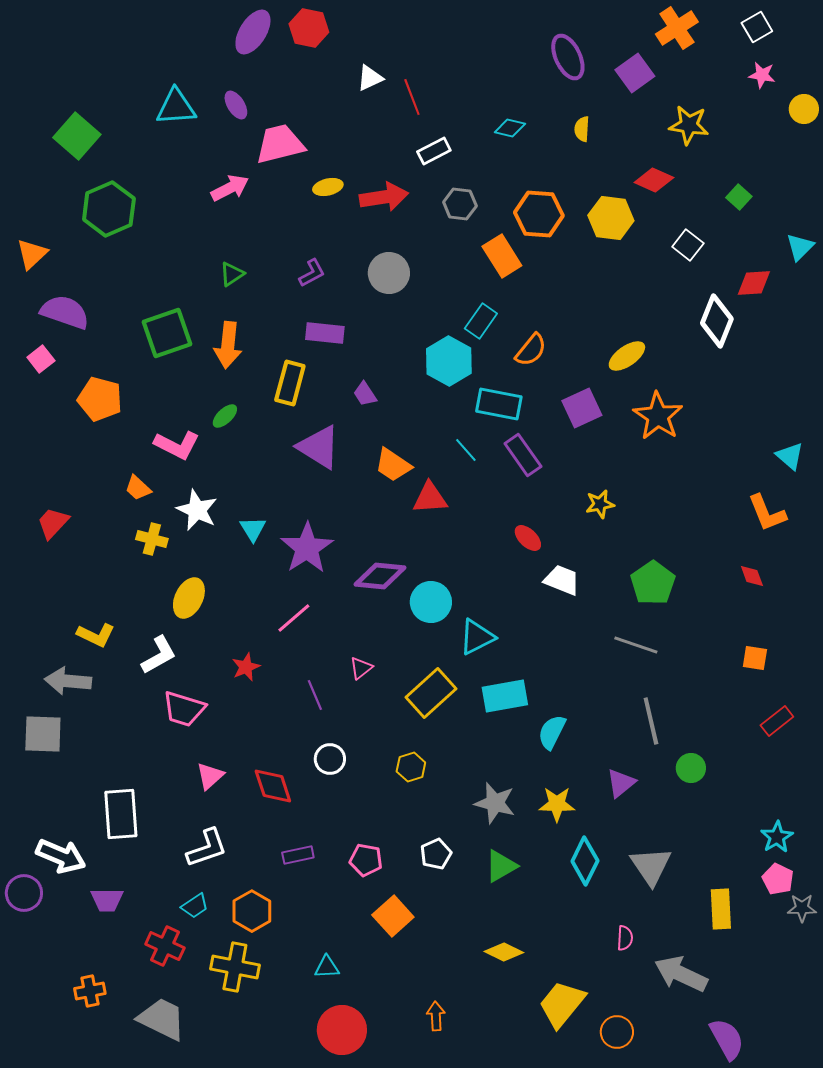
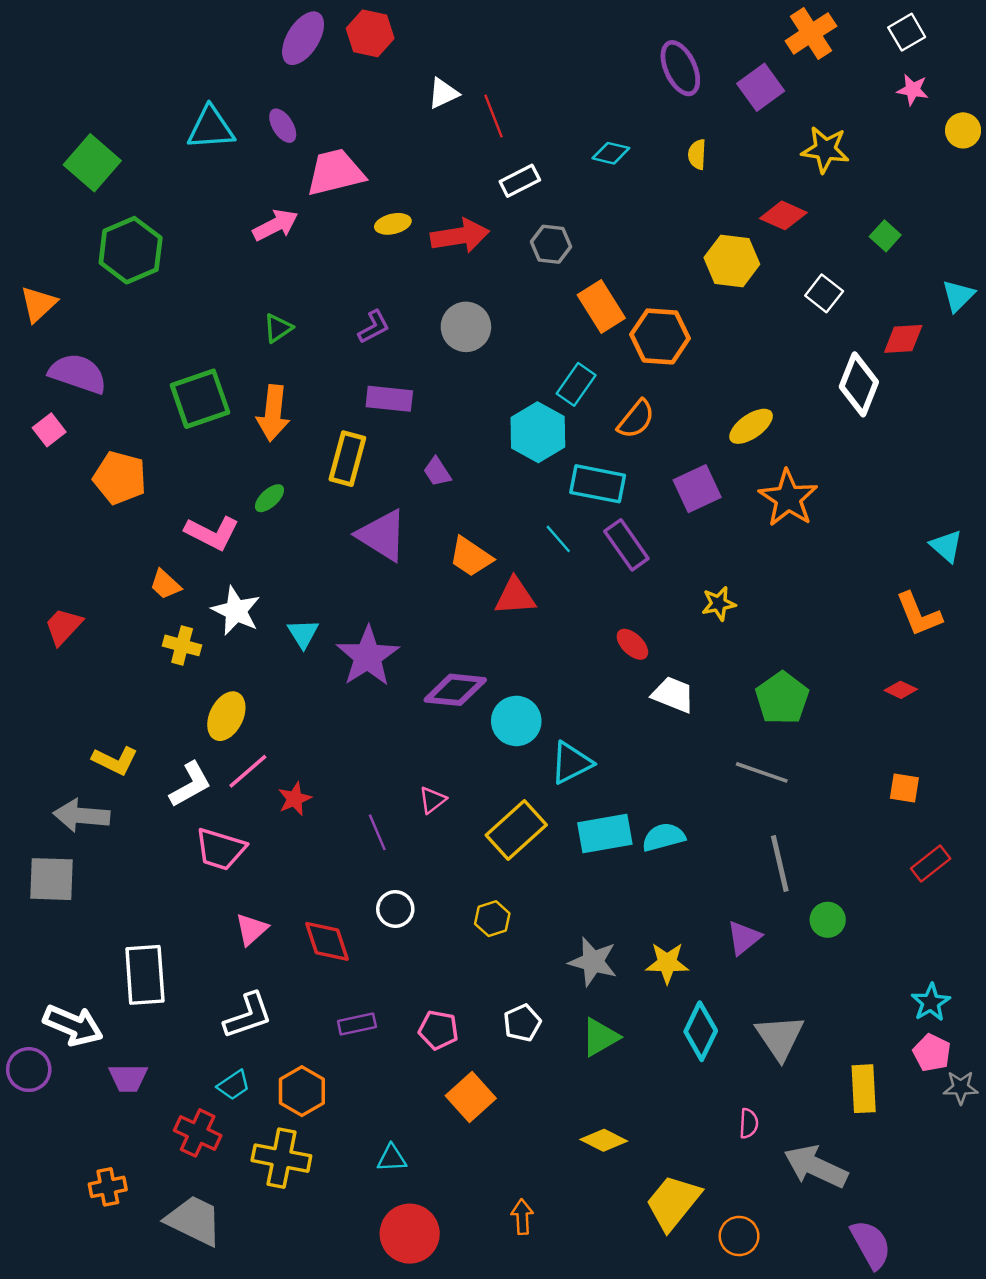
orange hexagon: (539, 214) -> (660, 336), moved
red diamond: (752, 576) -> (901, 690), turned -44
pink line: (294, 618) -> (248, 771), moved
cyan semicircle: (552, 732) -> (664, 837), moved, turned 48

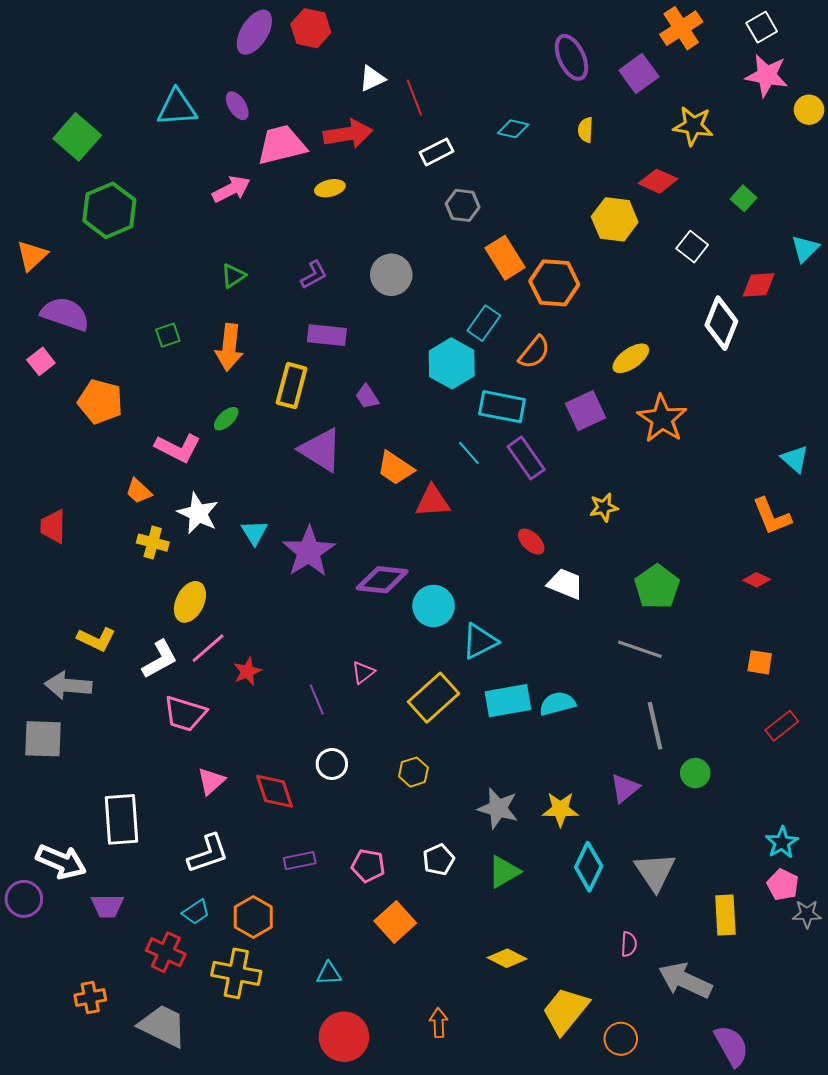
pink star: (913, 90) -> (767, 75), size x1.6
red arrow: (460, 236) -> (348, 134), moved
green square: (200, 399) -> (168, 335), size x0.5
red trapezoid: (63, 626) -> (53, 526), turned -42

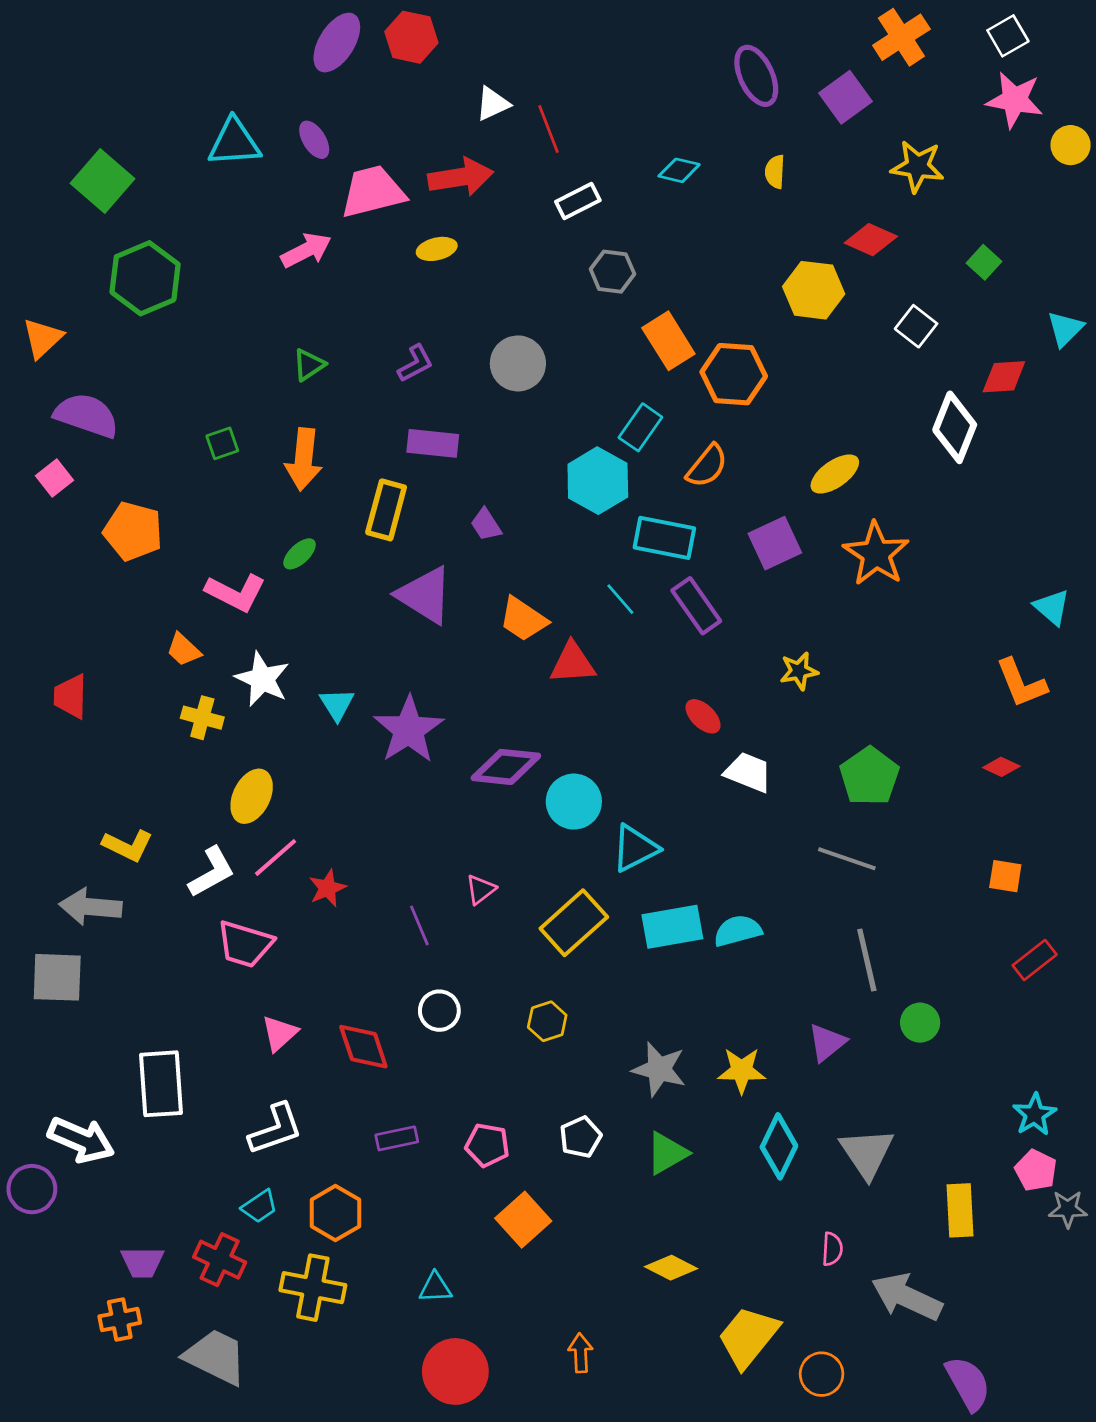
purple trapezoid: (107, 906) -> (142, 1262), moved

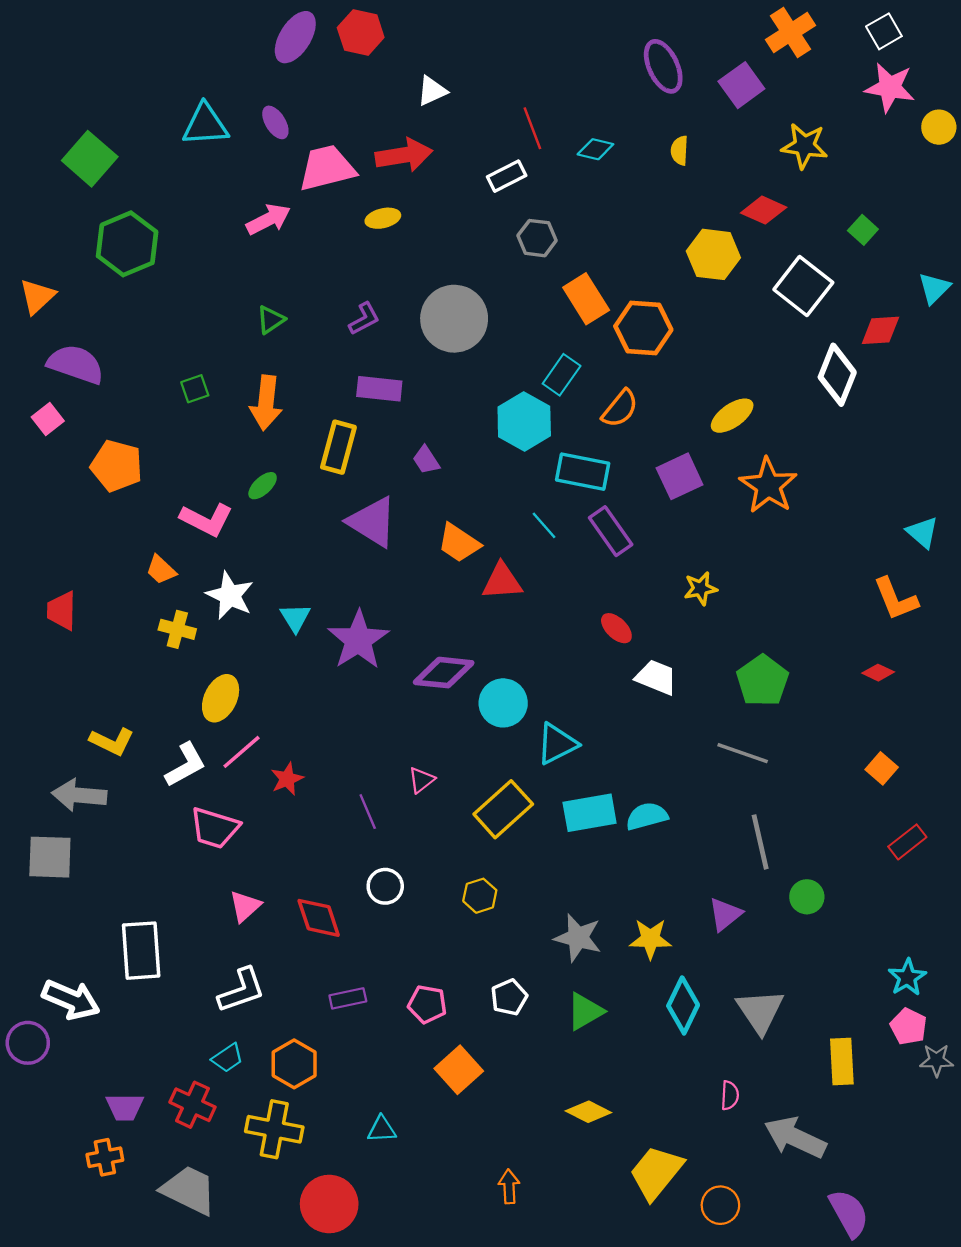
red line: (549, 129) -> (532, 128), moved
white square: (916, 326) -> (803, 286), size x1.6
gray circle: (518, 363) -> (454, 319), size x1.4
orange square: (1005, 876) -> (882, 768), turned 32
red circle: (455, 1371) -> (329, 1204), moved

